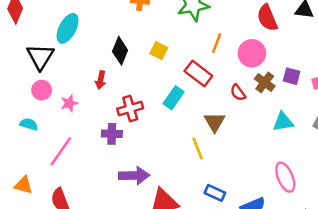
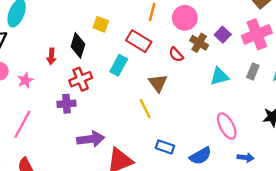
black diamond: (120, 51) -> (78, 45), moved
purple square: (292, 76) -> (223, 35), turned 35

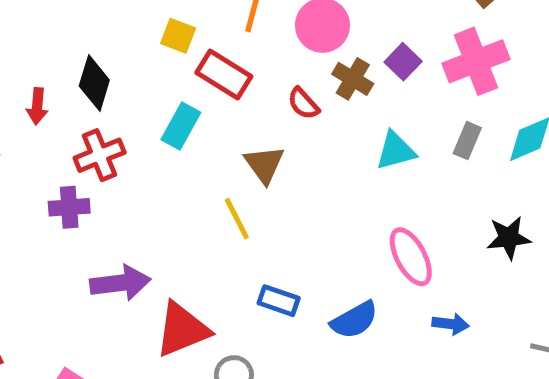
yellow square: (101, 24) -> (178, 36), moved

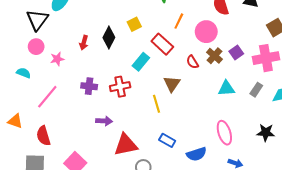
yellow square: (178, 36) -> (134, 24), moved, turned 32
red cross: (100, 155) -> (120, 87), moved
purple arrow: (120, 283) -> (104, 121), size x0.7

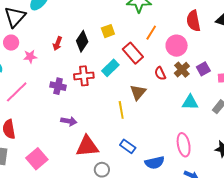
red cross: (120, 87) -> (84, 76), moved

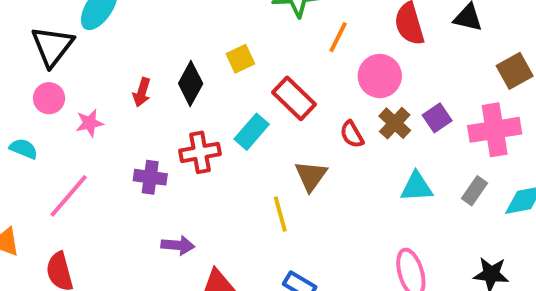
orange line: (151, 33) -> (338, 37), moved

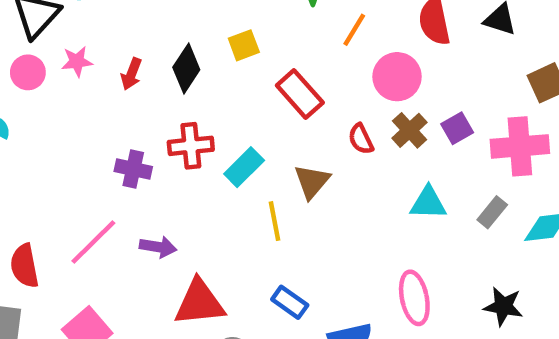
pink star: (90, 123) -> (77, 62), moved
cyan rectangle: (252, 132) -> (244, 167), moved
pink line: (69, 196) -> (93, 242), moved

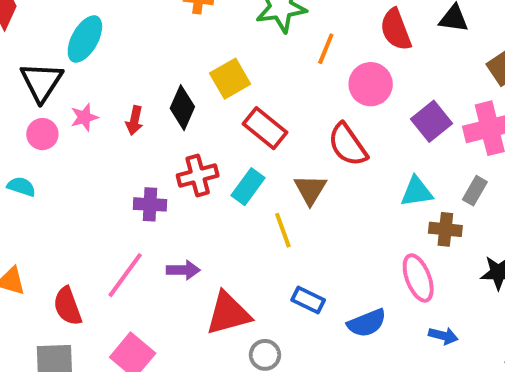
yellow square: (244, 45) -> (230, 79), size x1.4
red rectangle: (300, 94) -> (265, 128), moved
purple square: (457, 128) -> (431, 121), size x1.4
brown cross: (409, 130) -> (445, 229), moved, turned -32
red semicircle: (361, 139) -> (348, 145), size x1.6

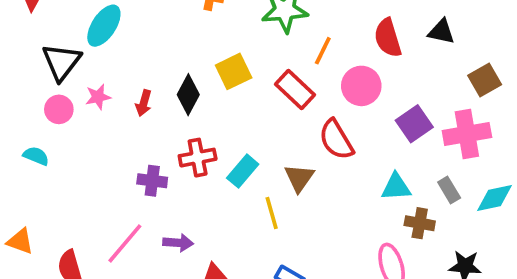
red rectangle: (265, 128) -> (295, 90), moved
gray rectangle: (475, 191) -> (449, 190), turned -65

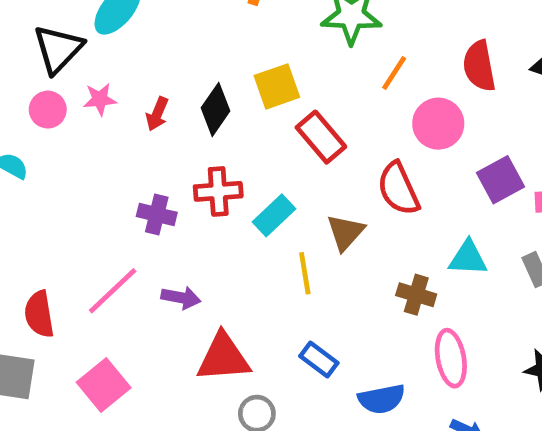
red rectangle: (295, 90) -> (321, 137), moved
brown cross: (420, 223) -> (416, 295), moved

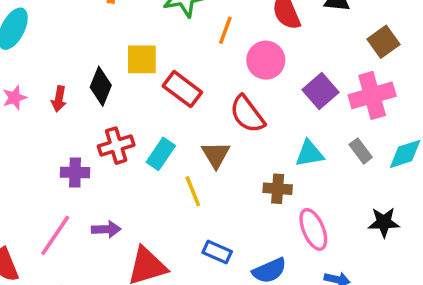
yellow square: (277, 86) -> (142, 59), turned 32

